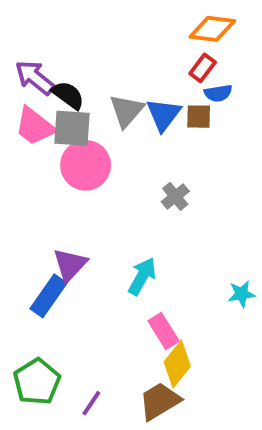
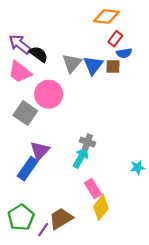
orange diamond: (212, 29) -> (106, 16), moved
gray square: (72, 128) -> (25, 113), moved, turned 30
gray cross: (175, 196) -> (87, 142), moved, turned -32
brown trapezoid: (160, 401) -> (61, 219), moved
purple line: (91, 403) -> (43, 230), moved

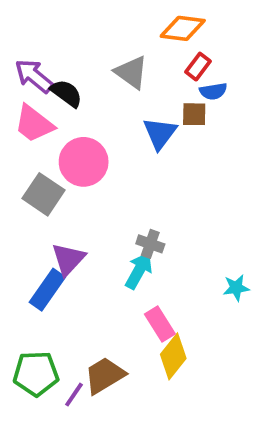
gray triangle: (72, 63) -> (131, 72), moved, turned -35
blue triangle: (93, 65) -> (160, 133), moved
green pentagon: (21, 217) -> (36, 374), turned 30

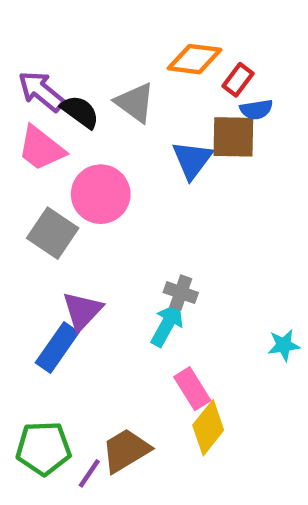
orange diamond: (183, 28) -> (195, 59), moved
gray triangle: (131, 72) -> (135, 103), moved
brown square: (194, 114) -> (233, 137), size x1.5

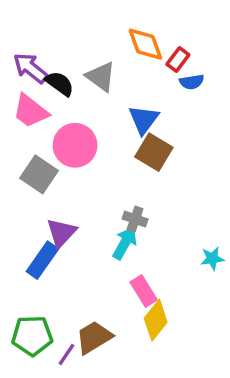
orange diamond: (195, 59) -> (145, 44), turned 63
brown square: (233, 137) -> (154, 152), moved, turned 30

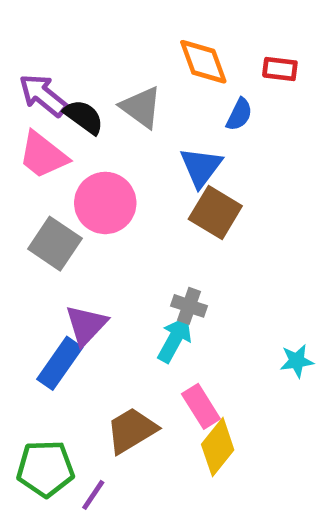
red rectangle: (178, 60) -> (280, 69), moved, turned 60
blue semicircle: (192, 82) -> (239, 114), moved, turned -55
brown trapezoid: (94, 337) -> (132, 430), moved

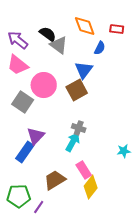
black semicircle: (84, 117) -> (48, 34), moved
brown square: (215, 213) -> (77, 90), moved, turned 30

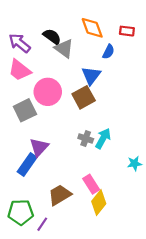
gray square: (23, 102) -> (25, 110), turned 30
cyan arrow: (73, 142) -> (103, 138), moved

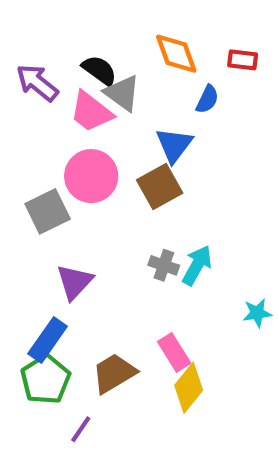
pink trapezoid: (20, 70) -> (91, 112), moved
blue rectangle: (27, 165) -> (48, 340), moved
green pentagon: (21, 212) -> (46, 379), moved, turned -30

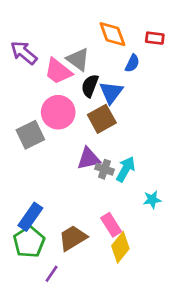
black semicircle: (99, 70) -> (90, 86), moved, turned -105
purple triangle: (75, 282) -> (89, 159), moved, turned 35
cyan star: (257, 313) -> (152, 200), moved

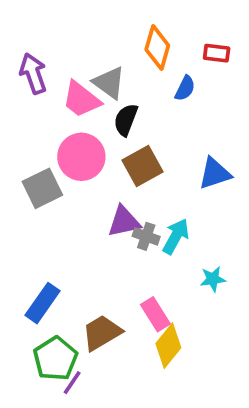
orange diamond: (112, 34) -> (157, 48), turned 36
purple arrow: (24, 53) -> (33, 73), turned 32
blue triangle: (111, 92) -> (215, 173), moved, turned 35
green pentagon: (29, 242) -> (55, 359), moved

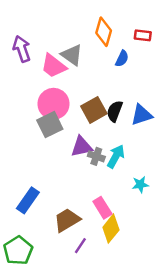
black semicircle: (126, 120) -> (115, 111), moved
gray square: (42, 188) -> (50, 125), moved
green pentagon: (55, 359) -> (18, 251), moved
purple line: (72, 383) -> (80, 246), moved

